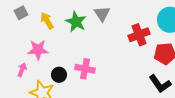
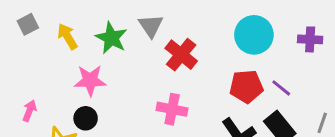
red cross: (139, 35) -> (181, 55), moved, turned -30
pink star: (38, 50) -> (90, 80), moved
pink cross: (85, 69) -> (172, 109), moved

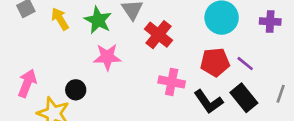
pink star: (90, 80) -> (107, 57), moved
pink cross: (172, 109) -> (172, 82), moved
pink arrow: (29, 111) -> (27, 83), size x1.5

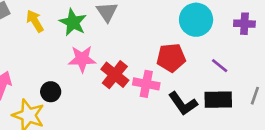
red cross: (158, 35) -> (115, 75), moved
red pentagon: (215, 62) -> (171, 58), moved
black rectangle: (244, 98) -> (218, 100), turned -52

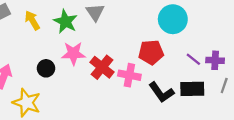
purple cross: (244, 24) -> (215, 60), moved
black circle: (51, 92) -> (46, 68), moved

